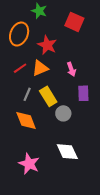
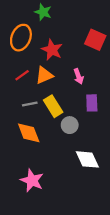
red square: (74, 22) -> (95, 40), moved
gray line: (27, 94) -> (30, 104), turned 56
white diamond: (67, 152) -> (87, 159), moved

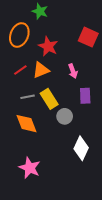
white diamond: (87, 159) -> (81, 148), turned 50

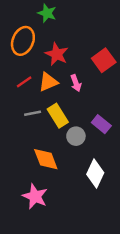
red square: (88, 37) -> (104, 60), moved, turned 30
pink arrow: (73, 71) -> (76, 83), moved
purple rectangle: (85, 96) -> (101, 124), moved, turned -49
orange diamond: (27, 124) -> (46, 159), moved

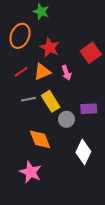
purple rectangle: (101, 124) -> (89, 109), turned -42

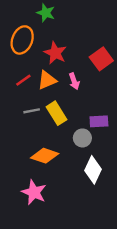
gray circle: (66, 119) -> (82, 138), moved
orange diamond: (40, 139) -> (45, 156), turned -50

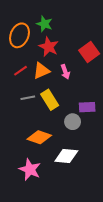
green star: (46, 13) -> (44, 24), moved
white diamond: (93, 170) -> (66, 156), moved, turned 70

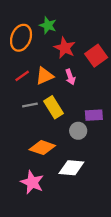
red star: (49, 47) -> (65, 48), moved

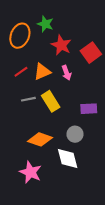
gray circle: (78, 131) -> (75, 134), moved
white diamond: (71, 168) -> (68, 159), turned 70

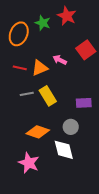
red star: (61, 45) -> (67, 16), moved
red line: (21, 72) -> (20, 68), turned 48
pink arrow: (67, 73) -> (60, 60), moved, turned 136

